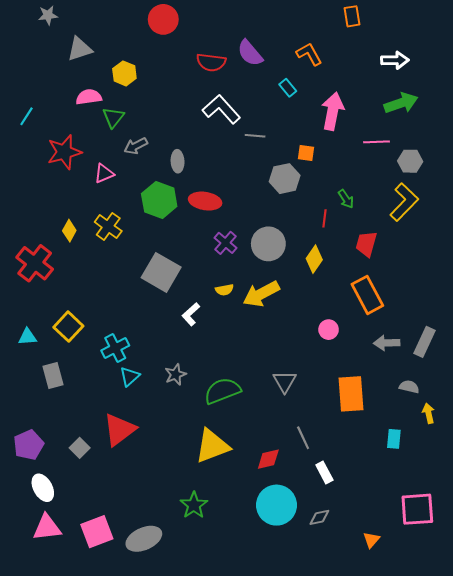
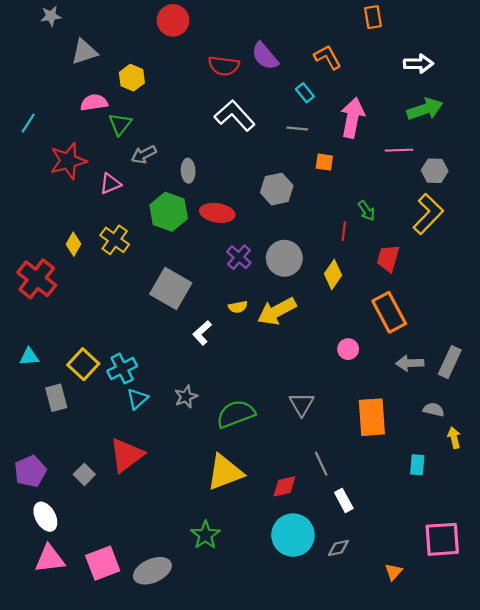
gray line: (255, 136) -> (297, 129), moved
gray hexagon: (285, 179) -> (277, 189), moved
yellow square: (68, 327) -> (83, 364), moved

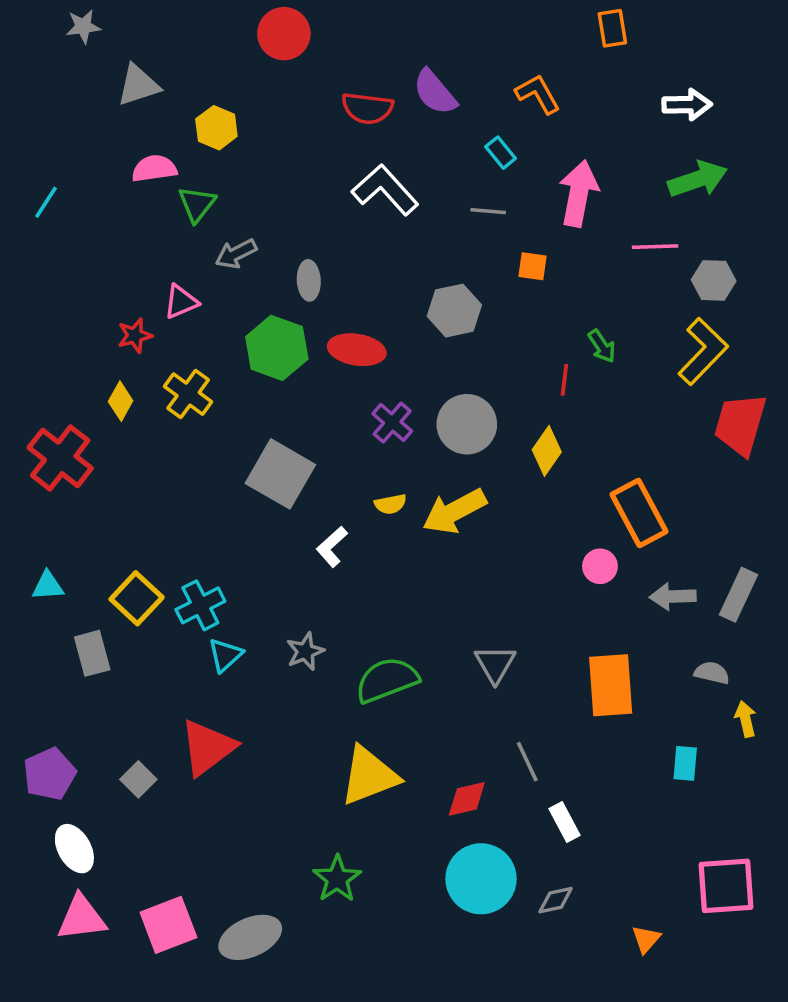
red star: (68, 161) -> (135, 335), moved, size x0.6
red trapezoid: (388, 258) -> (740, 424), moved, size x1.4
pink circle: (348, 349) -> (600, 566), moved

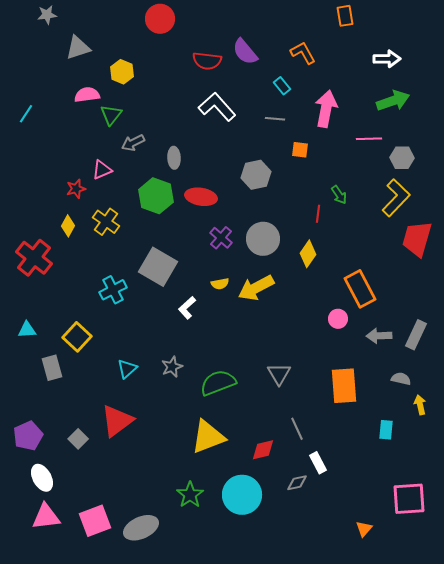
cyan cross: (200, 605) -> (113, 290), moved
cyan circle: (481, 879) -> (242, 495), moved
gray diamond: (556, 900) -> (297, 483), moved

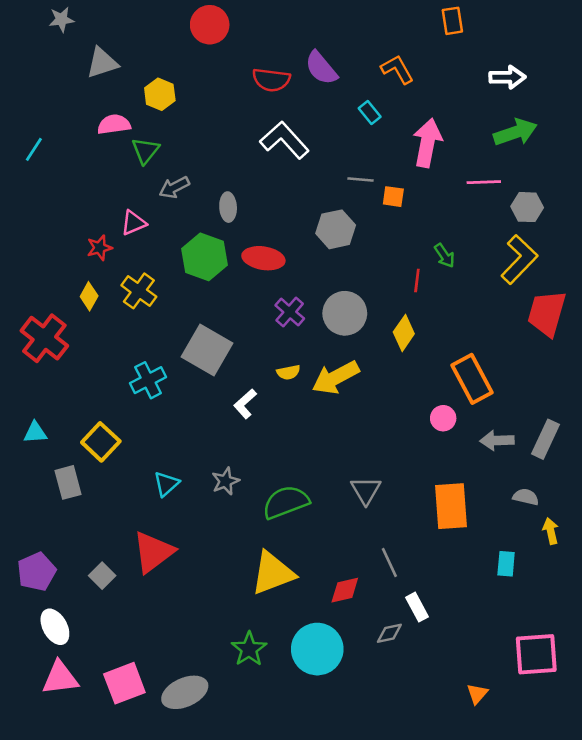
gray line: (275, 119) -> (361, 180), moved

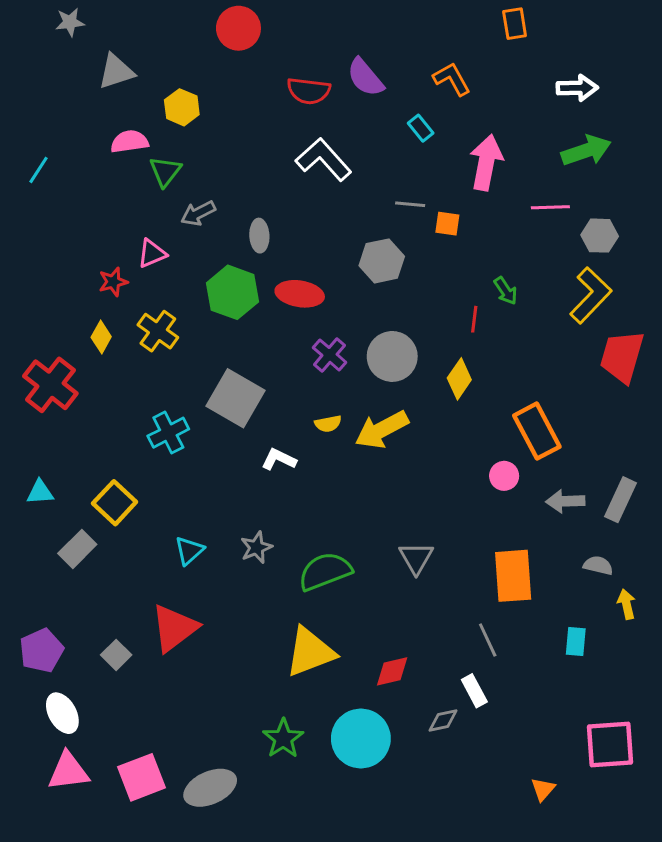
white L-shape: (245, 404) -> (279, 459), turned 68
gray rectangle: (68, 482) -> (77, 549), turned 60
gray line: (389, 562) -> (488, 640), moved

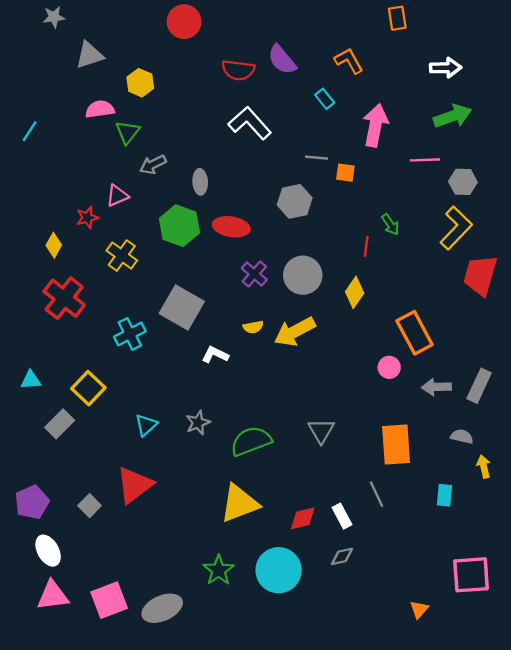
yellow diamond: (101, 337) -> (54, 245), moved
red cross: (50, 385) -> (64, 298), moved
white rectangle: (474, 691) -> (342, 516), moved

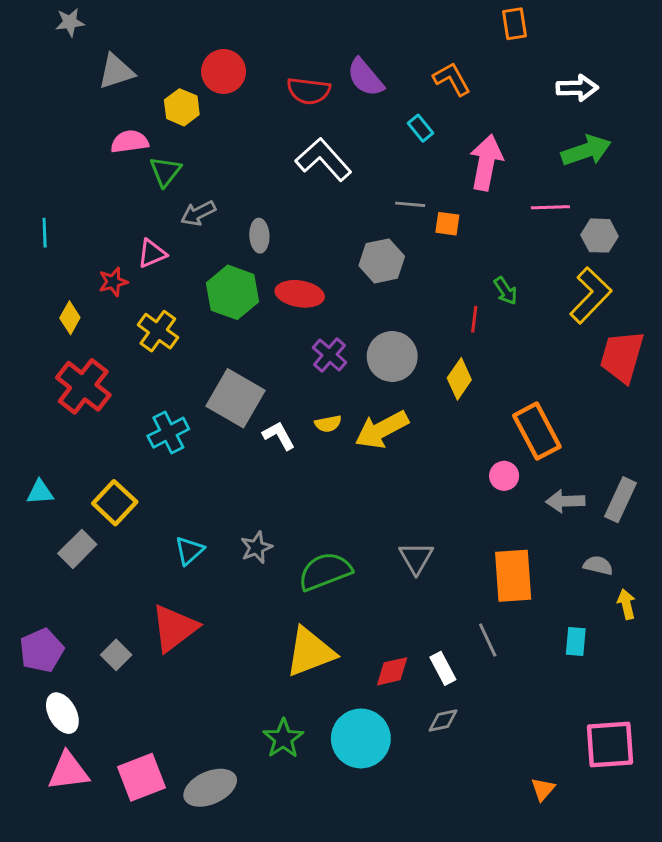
red circle: (184, 22) -> (224, 71), moved
cyan line: (30, 131) -> (45, 233), moved, turned -35
white L-shape: (215, 355) -> (279, 436), moved, turned 35

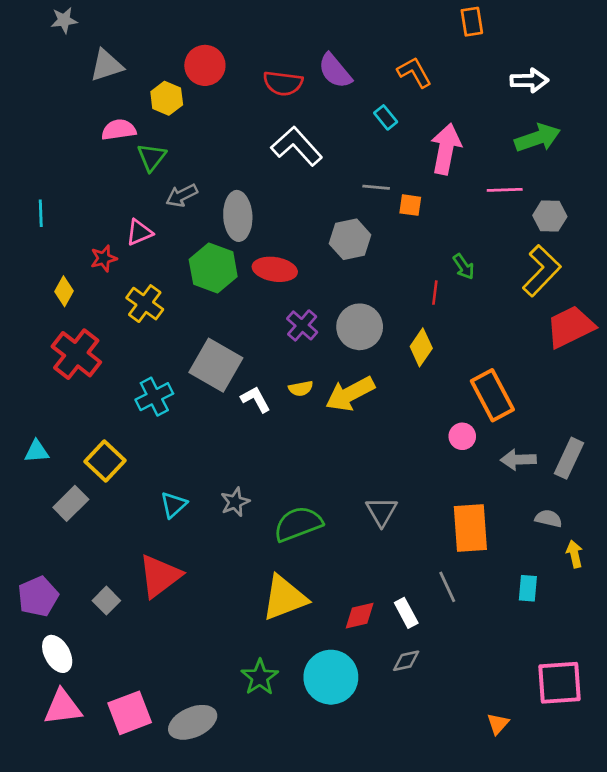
gray ellipse: (259, 236) -> (238, 216), size x1.6
red trapezoid: (622, 356) -> (570, 327), turned 48

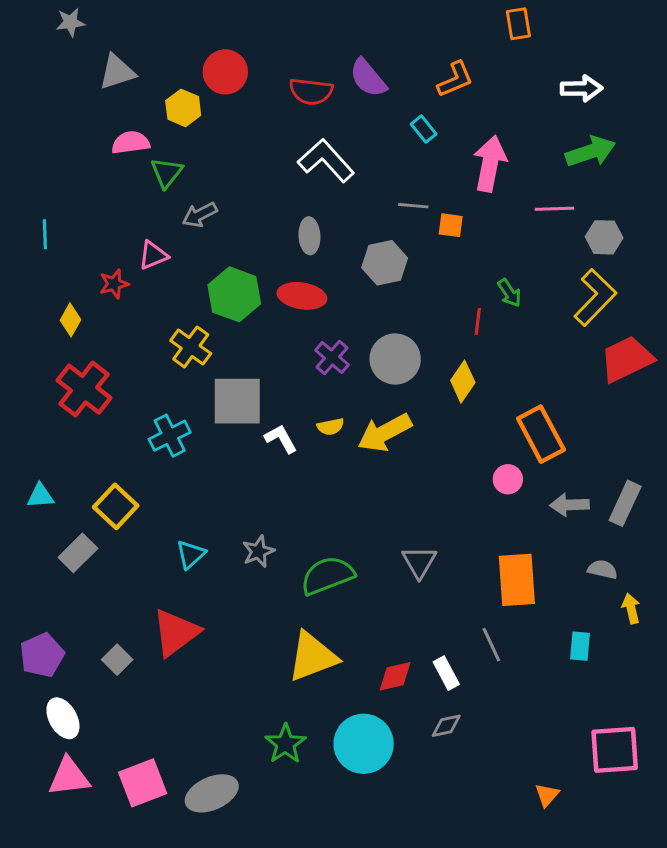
orange L-shape: (414, 72) -> (455, 79), turned 96
gray ellipse: (238, 216) -> (309, 236), moved, size x0.7
yellow cross: (145, 304) -> (191, 347), moved
gray square: (216, 365) -> (237, 401), turned -30

